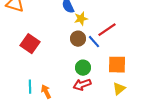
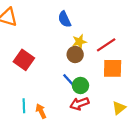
yellow star: (81, 19) -> (79, 42), moved
blue line: (94, 42) -> (69, 80), moved
orange square: (117, 65) -> (113, 68), moved

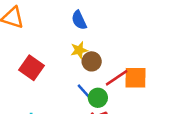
yellow star: (79, 42) -> (79, 50), moved
red line: (106, 45) -> (117, 78), moved

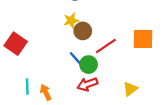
red square: (31, 68) -> (16, 44), moved
orange square: (135, 78) -> (143, 39), moved

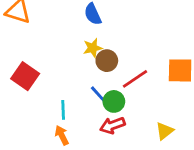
cyan line: (27, 87) -> (63, 110), moved

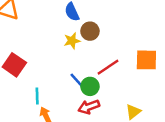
brown circle: (107, 61) -> (90, 31), moved
cyan line: (63, 110) -> (37, 96), moved

